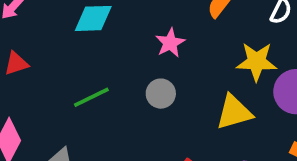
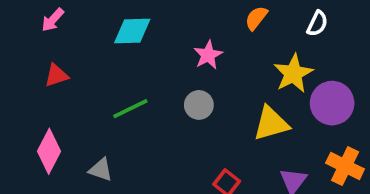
yellow star: (256, 62) -> (293, 73), turned -30

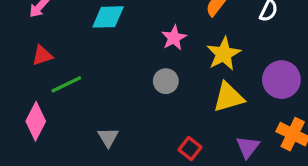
yellow star: (293, 73) -> (224, 54), moved
green line: (130, 109) -> (66, 84), moved
gray triangle: (101, 170) -> (108, 137), moved, turned 40

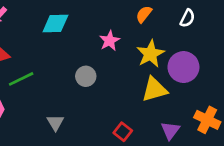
purple circle: (281, 80) -> (183, 67), moved
gray circle: (166, 81) -> (86, 76), moved

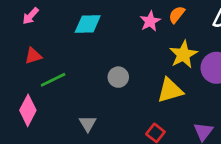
pink star: (110, 41) -> (150, 21), moved
yellow triangle: (154, 89) -> (170, 90), moved

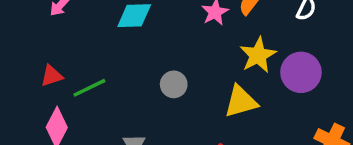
red triangle: (33, 56) -> (52, 76), moved

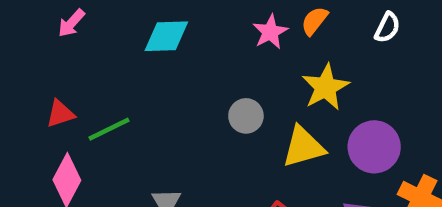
purple circle: (301, 72) -> (374, 147), moved
gray circle: (174, 84) -> (246, 116), moved

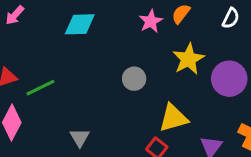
yellow triangle: (303, 147) -> (173, 118), moved
purple circle: (374, 147) -> (229, 79), moved

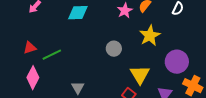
purple circle: (229, 79) -> (177, 62), moved
yellow triangle: (173, 118) -> (140, 75), turned -45

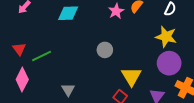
yellow star: (150, 36) -> (166, 37), moved, turned -30
red triangle: (30, 48) -> (19, 49), turned -48

